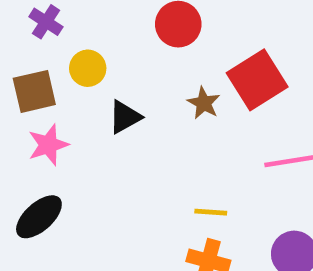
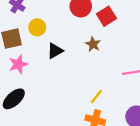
red square: (257, 80) -> (106, 16), moved, size x0.7
yellow line: (211, 212) -> (96, 97), turned -56

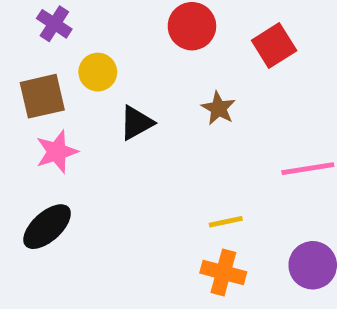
red square: (106, 16) -> (274, 45), moved
yellow line: (96, 97) -> (226, 222), turned 40

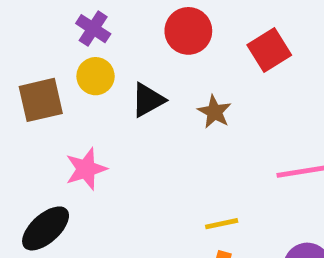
purple cross: (54, 24) -> (93, 29), moved
black triangle: (136, 123) -> (148, 100), moved
pink star: (57, 152) -> (86, 169), moved

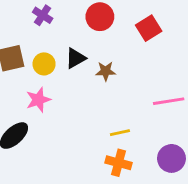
yellow circle: (96, 76) -> (44, 64), moved
brown star: (214, 112) -> (106, 71), moved, turned -30

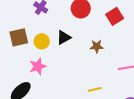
brown star: (106, 71) -> (97, 46), moved

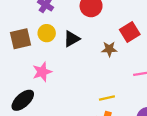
red square: (115, 16) -> (130, 32), moved
yellow circle: (42, 41) -> (47, 33), moved

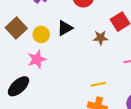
yellow circle: (47, 33) -> (41, 34), moved
brown square: (20, 39) -> (16, 28), turned -30

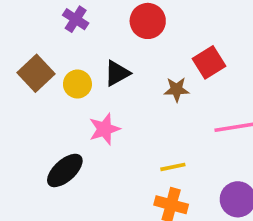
pink star: (37, 59) -> (104, 129), moved
black ellipse: (18, 86) -> (65, 170), moved

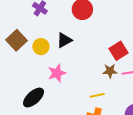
red square: (209, 62) -> (118, 51), moved
brown star: (177, 89) -> (110, 71), moved

